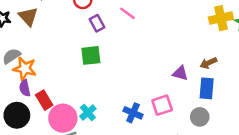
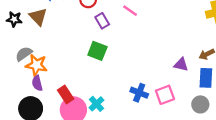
green square: (91, 55) -> (97, 51), turned 30
red rectangle: (44, 100) -> (66, 95), moved
blue cross: (133, 113) -> (139, 93), moved

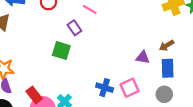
purple rectangle: (102, 21) -> (74, 28), moved

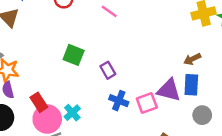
purple rectangle: (74, 28) -> (108, 70), moved
purple triangle: (143, 57) -> (169, 90), moved, size x1.5
gray circle: (164, 94) -> (202, 115), moved

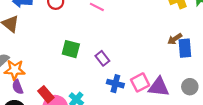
blue rectangle: (191, 85) -> (185, 48), moved
purple triangle: (169, 90) -> (159, 87), moved

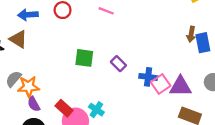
brown arrow: (175, 39) -> (191, 34), turned -40
blue cross: (115, 84) -> (148, 77), moved

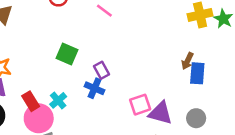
blue cross: (148, 77) -> (94, 88), moved
cyan cross: (96, 110) -> (58, 100), moved

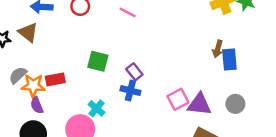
red rectangle: (31, 101) -> (55, 79), moved, turned -60

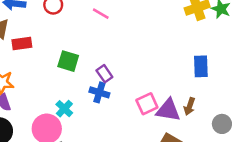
brown arrow: (218, 49) -> (189, 106), moved
red rectangle: (55, 79) -> (22, 44), moved
gray circle: (235, 104) -> (222, 124), moved

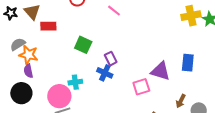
brown arrow: (189, 106) -> (181, 101), moved
cyan cross: (64, 109) -> (75, 82), turned 32
purple triangle: (168, 110) -> (160, 71), moved

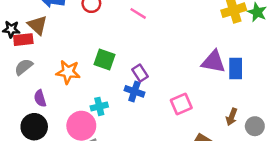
red rectangle: (48, 26) -> (23, 40), moved
orange star: (28, 55) -> (68, 72), moved
purple triangle: (160, 71) -> (213, 62), moved

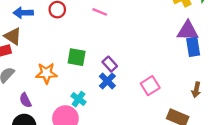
purple triangle: (213, 62) -> (188, 31), moved
blue cross: (134, 91) -> (107, 81), turned 35
cyan cross: (99, 106) -> (79, 99), turned -32

